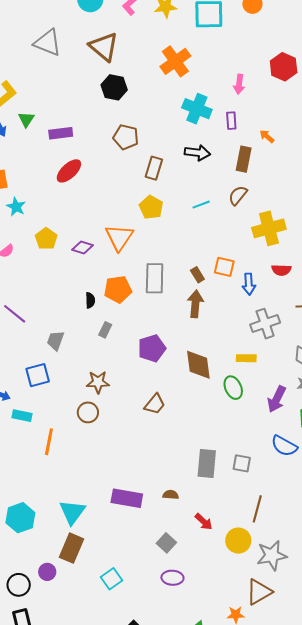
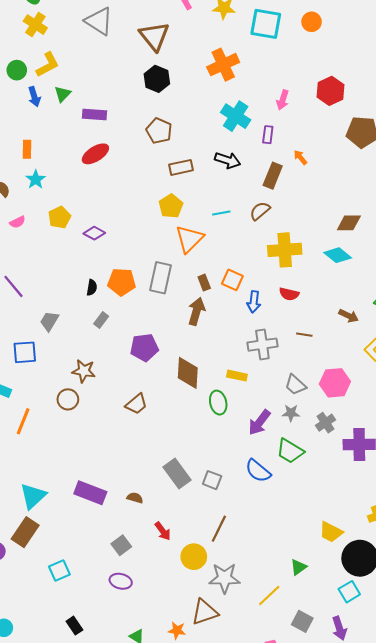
brown rectangle: (154, 168) -> (181, 167), turned 50
orange triangle: (119, 237) -> (189, 239), moved
gray rectangle: (207, 464) -> (177, 473), turned -52

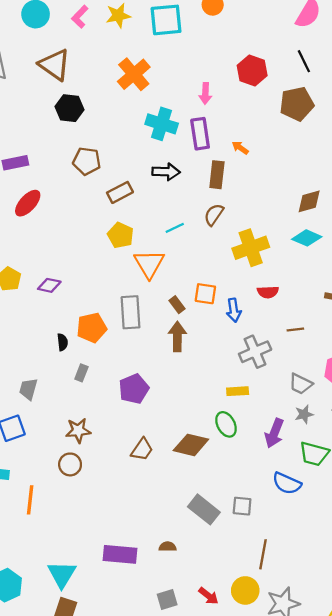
purple rectangle: (268, 135) -> (200, 134), size x1.6
brown diamond: (188, 373) -> (191, 445), moved, turned -64
red arrow: (163, 531) -> (208, 596), moved
gray square: (121, 545) -> (167, 600), turned 36

